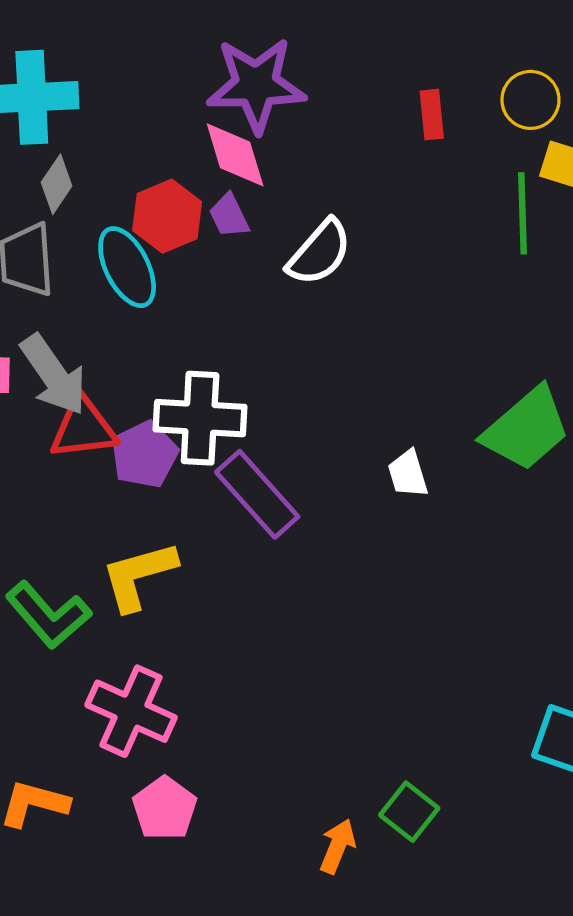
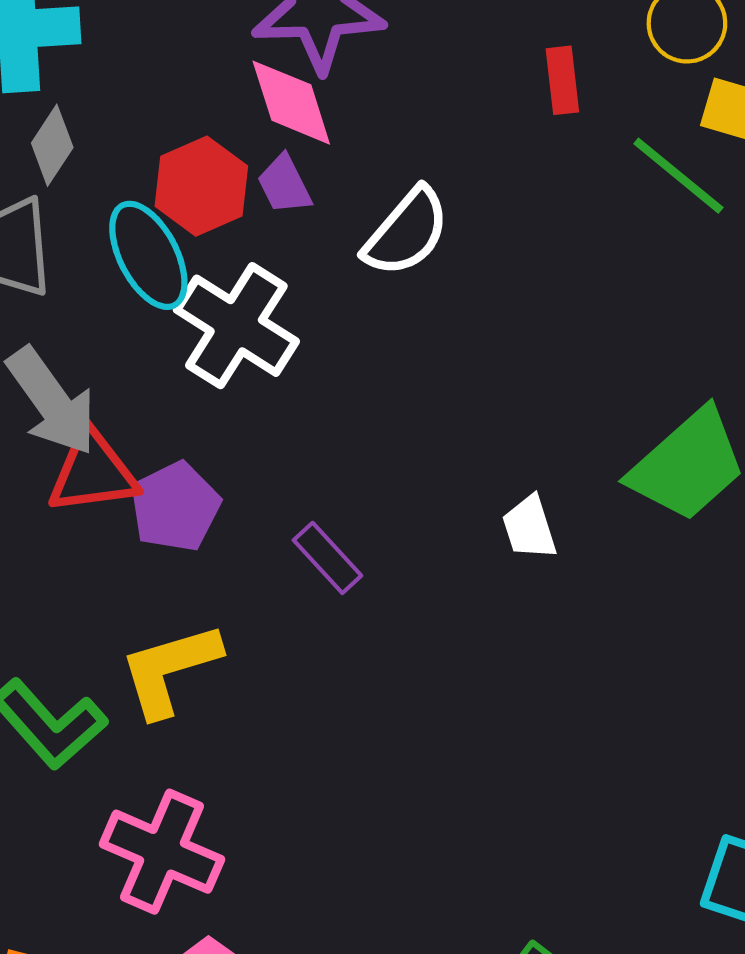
red rectangle: (432, 115) -> (562, 80), moved
green line: (523, 213) -> (678, 176), turned -48
white cross: (200, 418) -> (236, 326), moved, turned 30
purple rectangle: (257, 494) -> (327, 558), size x0.6

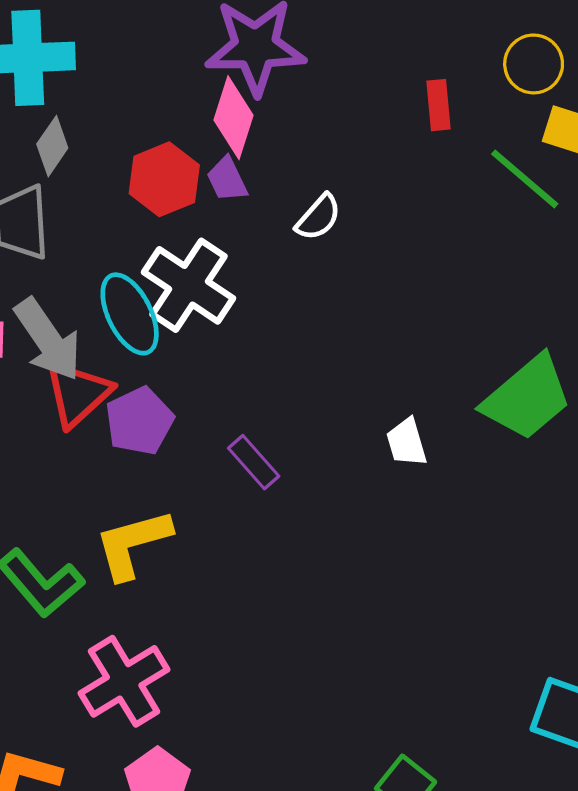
pink diamond: (291, 103) -> (234, 118), turned 34
white semicircle: (406, 232) -> (318, 217), size x0.7
cyan ellipse: (148, 255) -> (130, 314), moved
red triangle: (93, 472) -> (78, 394), turned -36
pink cross: (162, 852) -> (124, 681), turned 34

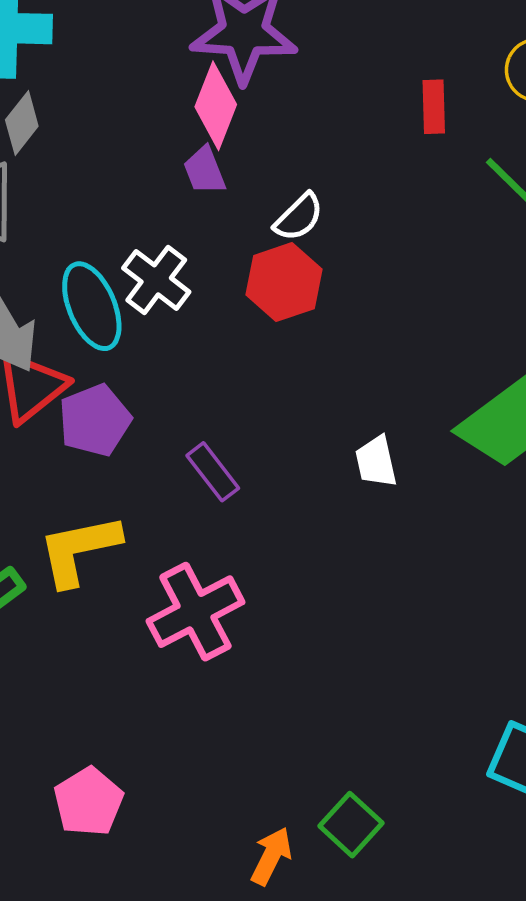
red hexagon: (164, 179) -> (284, 282), moved
white cross: (189, 285) -> (156, 280), size x0.7
pink cross: (124, 681) -> (195, 612), moved

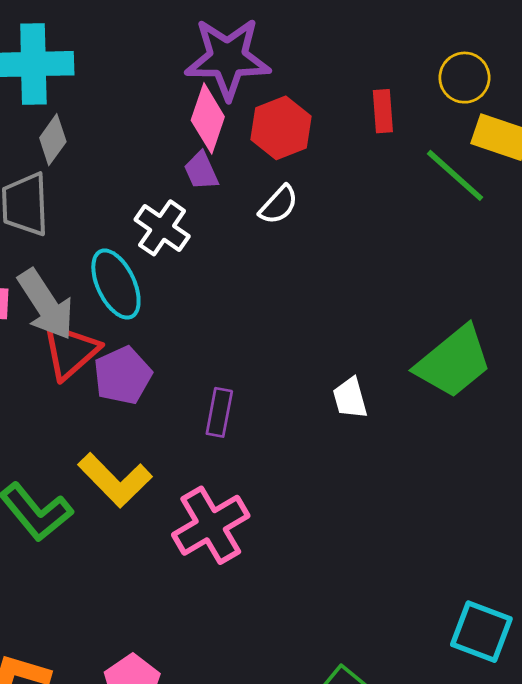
white cross: (156, 280) -> (162, 228), moved
red hexagon: (284, 282) -> (281, 128), moved
purple rectangle: (213, 472) -> (219, 412), turned 51
yellow L-shape: (79, 550) -> (115, 480), turned -120

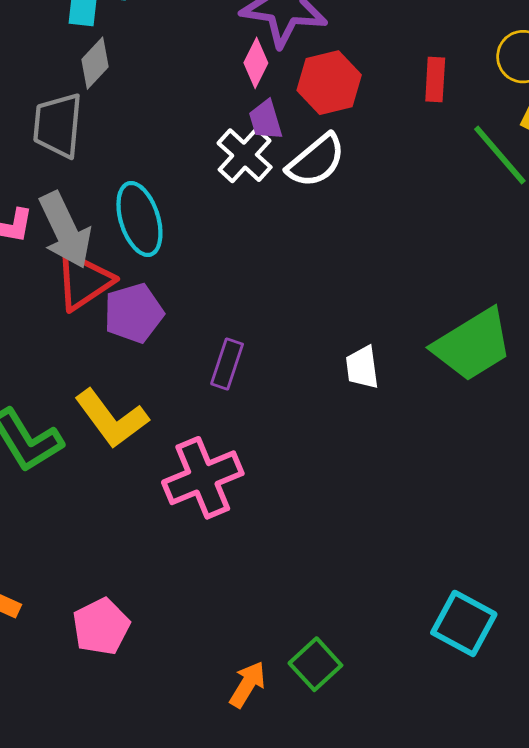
pink diamond: (208, 118) -> (256, 63), size x0.7
purple trapezoid: (201, 171) -> (266, 120), moved
white semicircle: (279, 205) -> (316, 161), size x1.4
white cross: (162, 228) -> (245, 155), moved

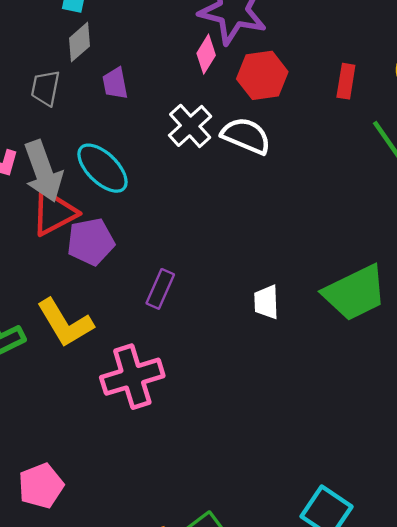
purple trapezoid: (266, 120) -> (115, 83), moved
gray trapezoid: (58, 125) -> (45, 88), size x0.7
white semicircle: (316, 161) -> (246, 136), turned -123
cyan ellipse: (139, 219) -> (103, 168), turned -34

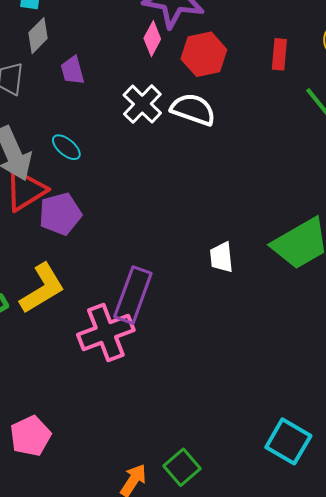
cyan ellipse: (103, 168) -> (66, 147), size x0.6
purple rectangle: (160, 289) -> (133, 295), moved, size x1.6
yellow L-shape: (65, 323) -> (42, 288), turned -86

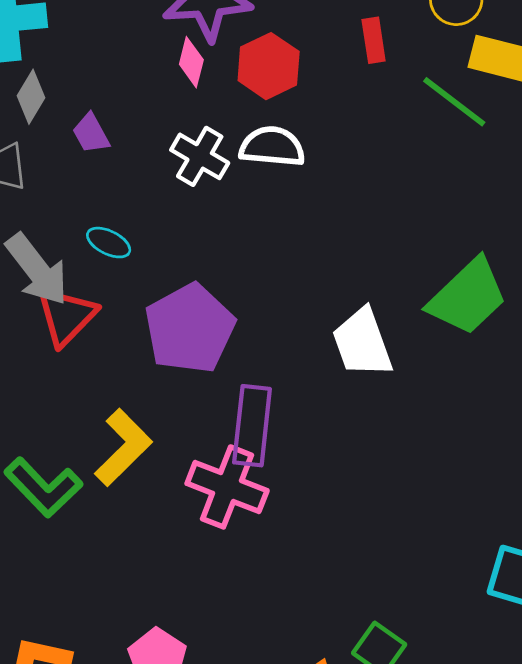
purple pentagon: (60, 214) -> (190, 329), moved, size x1.5
white trapezoid: (221, 257) -> (362, 343), size x1.6
pink cross: (106, 332) -> (227, 487), turned -34

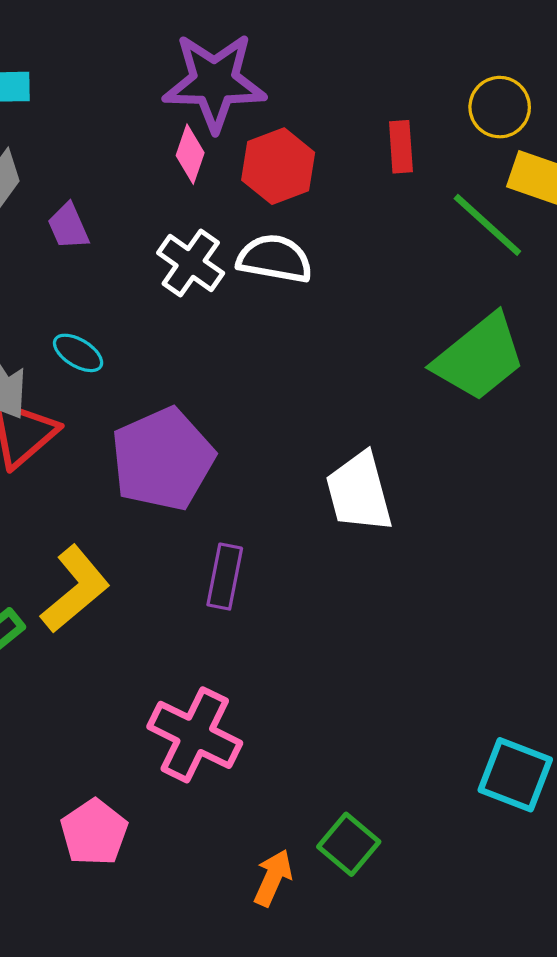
green trapezoid: (468, 297) -> (479, 357), moved
purple rectangle: (252, 426) -> (225, 577), size x0.7
pink cross: (227, 487) -> (195, 735), moved

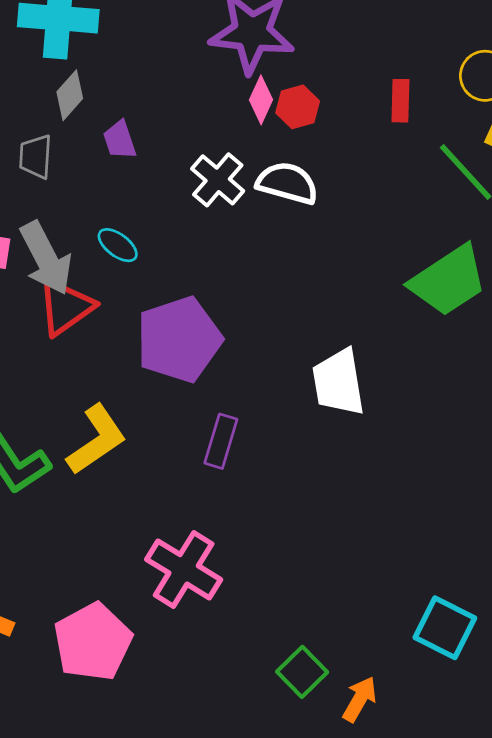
pink diamond: (190, 154) -> (261, 100), moved
red hexagon: (278, 166) -> (298, 107), size x0.7
pink pentagon: (94, 832) -> (93, 642), size x1.4
orange arrow: (273, 878) -> (360, 699), moved

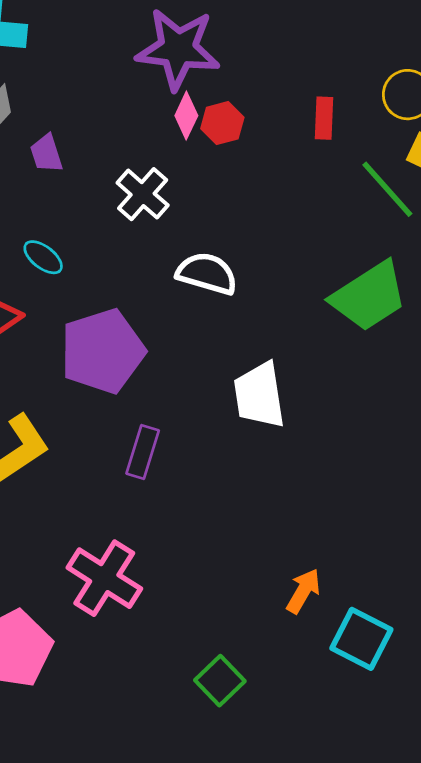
white semicircle: (287, 183) -> (207, 273), moved
orange arrow: (360, 699) -> (303, 591), moved

